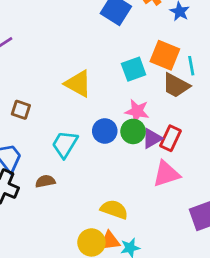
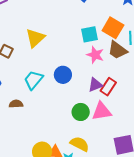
yellow triangle: (78, 84) -> (35, 38), moved, turned 40
pink star: (137, 111) -> (95, 55), moved
green circle: (133, 131) -> (81, 112), moved
yellow semicircle: (114, 209) -> (80, 144), moved

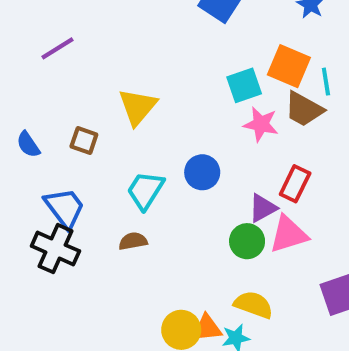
purple triangle: (95, 85) -> (263, 208), moved
brown semicircle: (16, 104) -> (133, 241), moved

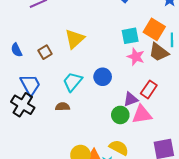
brown square: (84, 141) -> (45, 52), turned 32

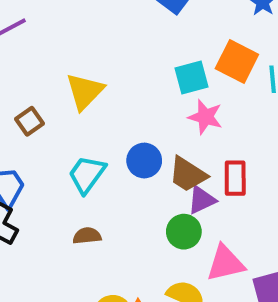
brown trapezoid: (159, 52) -> (188, 174), moved
red rectangle: (149, 89) -> (235, 178), turned -30
brown semicircle: (63, 107) -> (87, 236), moved
pink triangle: (142, 114) -> (225, 263), moved

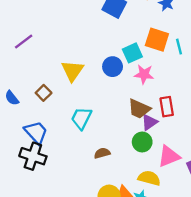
blue circle: (144, 161) -> (113, 67), moved
brown semicircle: (87, 236) -> (102, 153), moved

